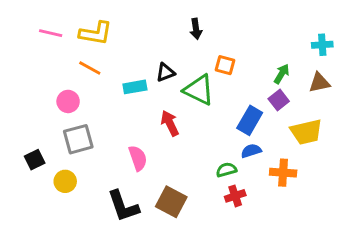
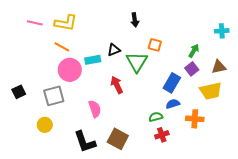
brown triangle: (319, 83) -> (219, 67), moved
green triangle: (199, 90) -> (137, 62), turned 35
pink circle: (68, 101) -> (70, 70), moved, size x1.5
black square: (35, 160) -> (19, 92), moved

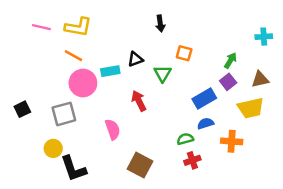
green triangle: (137, 62) -> (163, 73), size x0.7
blue rectangle: (172, 83) -> (204, 98), turned 30
black L-shape: (85, 142) -> (73, 169), moved

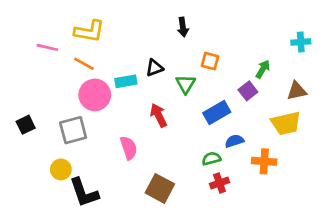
pink line: (41, 27) -> (47, 47), moved
purple square: (228, 82) -> (248, 91), moved
blue rectangle: (204, 98) -> (217, 113), moved

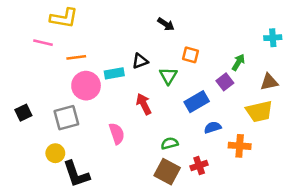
black arrow: (183, 27) -> (166, 24), turned -49
yellow L-shape: (89, 31) -> (64, 18), moved
orange line: (84, 64) -> (76, 57), turned -36
green semicircle: (211, 159) -> (170, 143), moved
brown square: (160, 188) -> (167, 172), moved

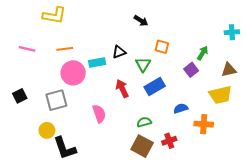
pink line: (43, 43) -> (27, 49), moved
blue rectangle: (197, 102) -> (155, 86), moved

